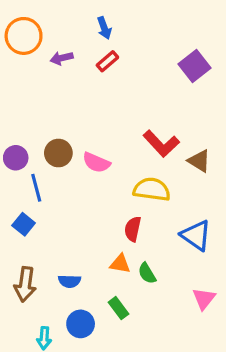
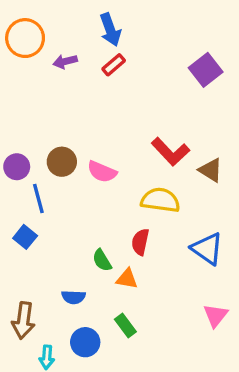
blue arrow: (104, 28) -> (110, 30), size x1.4
green semicircle: (147, 273) -> (102, 260), moved
brown arrow: (25, 284) -> (23, 320), moved

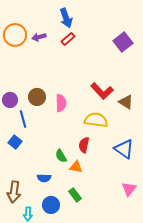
orange circle: (25, 38) -> (15, 35), moved
pink semicircle: (102, 172) -> (61, 103), turned -114

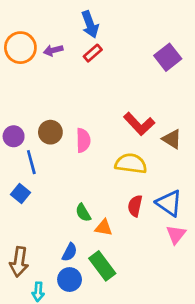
red semicircle: (84, 145) -> (135, 206), moved
blue semicircle: (44, 178) -> (70, 252), moved, turned -64
pink triangle: (129, 189) -> (176, 234), moved
green rectangle: (75, 195) -> (102, 266), size x1.5

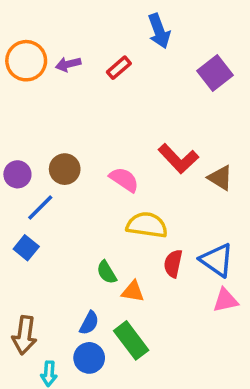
blue arrow: (90, 24) -> (159, 31), moved
pink semicircle: (83, 140) -> (124, 180), moved, turned -55
blue line: (31, 162) -> (40, 208), turned 60
yellow semicircle: (131, 164) -> (147, 225), moved
pink triangle: (176, 234) -> (226, 300), turned 40

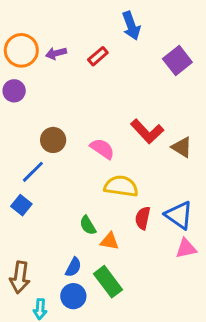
purple circle: (17, 174) -> (14, 91), moved

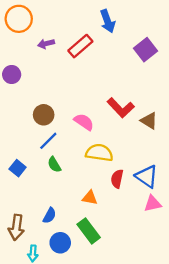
orange circle: (21, 50) -> (19, 19), moved
red rectangle: (98, 56) -> (80, 46), size x1.5
blue line: (33, 172) -> (48, 141), moved
green semicircle: (88, 225) -> (54, 165), moved
blue semicircle: (73, 267) -> (50, 215), moved

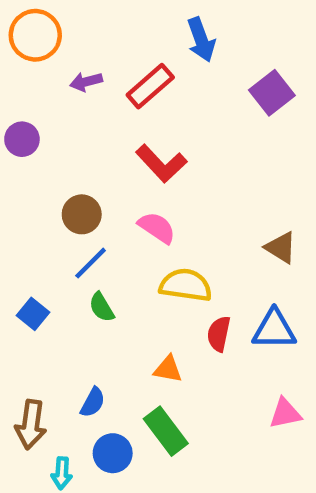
red L-shape: (121, 108) -> (161, 164), moved
brown triangle: (149, 121) -> (281, 248), moved
blue triangle: (147, 176) -> (274, 329), turned -35
pink triangle: (153, 204) -> (285, 413), moved

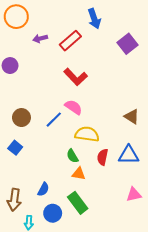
brown circle: (82, 214) -> (21, 118), moved
blue line: (91, 263) -> (54, 120), moved
green semicircle: (102, 307) -> (72, 156), moved

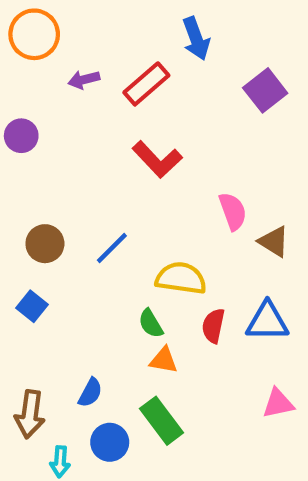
pink semicircle: (73, 107) -> (233, 211), moved, turned 36

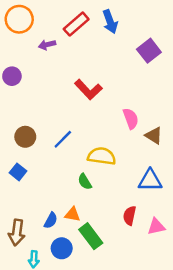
red rectangle: (146, 84) -> (76, 24), moved
red semicircle: (213, 326) -> (130, 216), moved
orange triangle: (164, 360) -> (73, 214), moved

